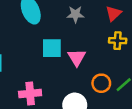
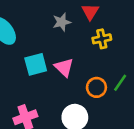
gray star: (75, 14) -> (62, 22), moved

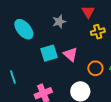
gray star: (62, 22) -> (59, 22), moved

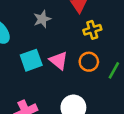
orange circle: (95, 68) -> (89, 62), moved

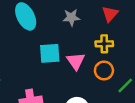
yellow cross: (92, 30) -> (104, 44), moved

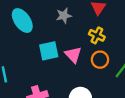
yellow cross: (104, 44) -> (97, 35), turned 35

